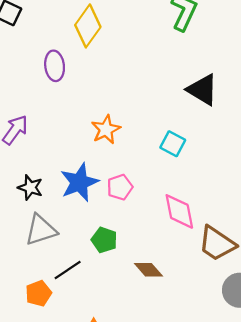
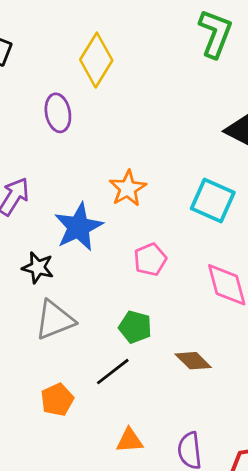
cyan square: (173, 144) -> (213, 201), size x1.4
blue star: (79, 182) -> (79, 227), moved
black line: (68, 270) -> (113, 372), moved

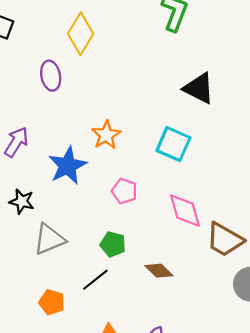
pink pentagon: (150, 260) -> (124, 191), turned -30
black star: (38, 268) -> (22, 201), moved
orange pentagon: (57, 400) -> (52, 302), turned -30

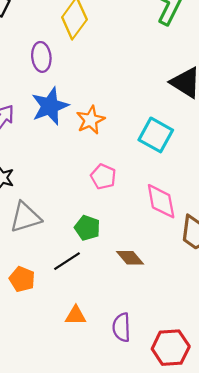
blue star: (68, 166) -> (50, 106), moved

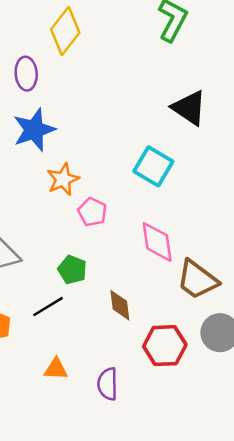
orange star: (91, 120) -> (63, 179), moved
brown diamond: (130, 258) -> (120, 305), turned 32
red hexagon: (171, 348) -> (165, 346), moved

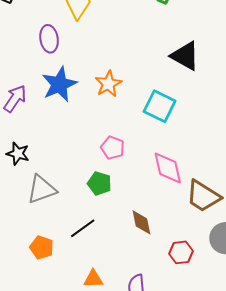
orange star: (63, 179) -> (108, 84), moved
green pentagon: (72, 270) -> (99, 183), moved
red hexagon: (165, 346) -> (181, 252), size x0.7

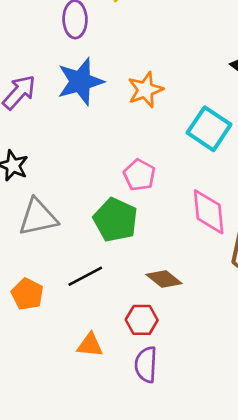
green pentagon: (99, 183) -> (115, 220), size x1.4
brown diamond: (141, 222) -> (164, 279), turned -48
red hexagon: (181, 252) -> (142, 320), moved

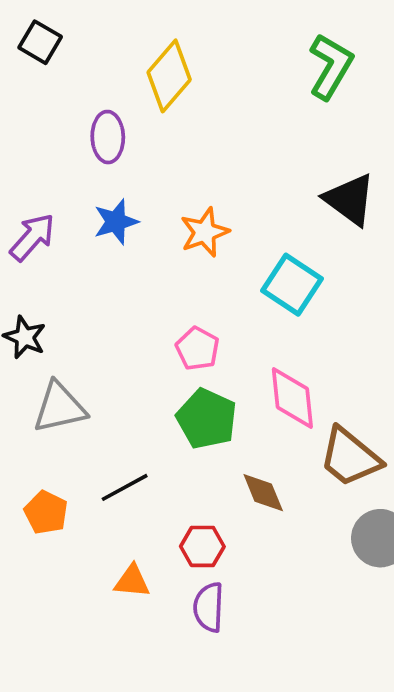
blue star: (80, 82) -> (116, 222), size x0.7
green pentagon: (115, 220) -> (207, 419), moved
brown diamond: (164, 279) -> (263, 493), moved, turned 30

